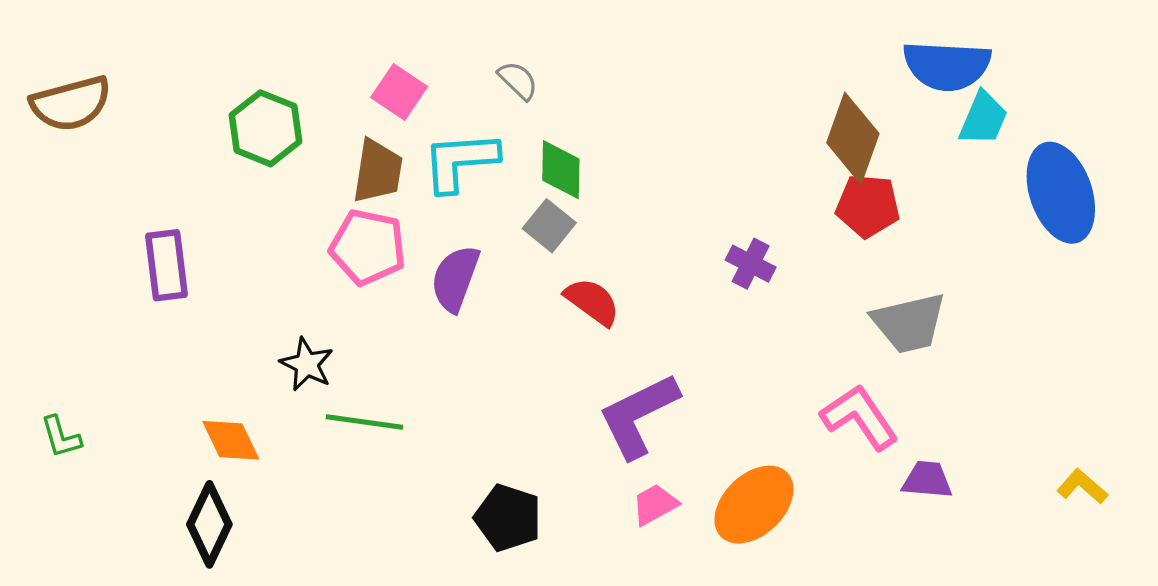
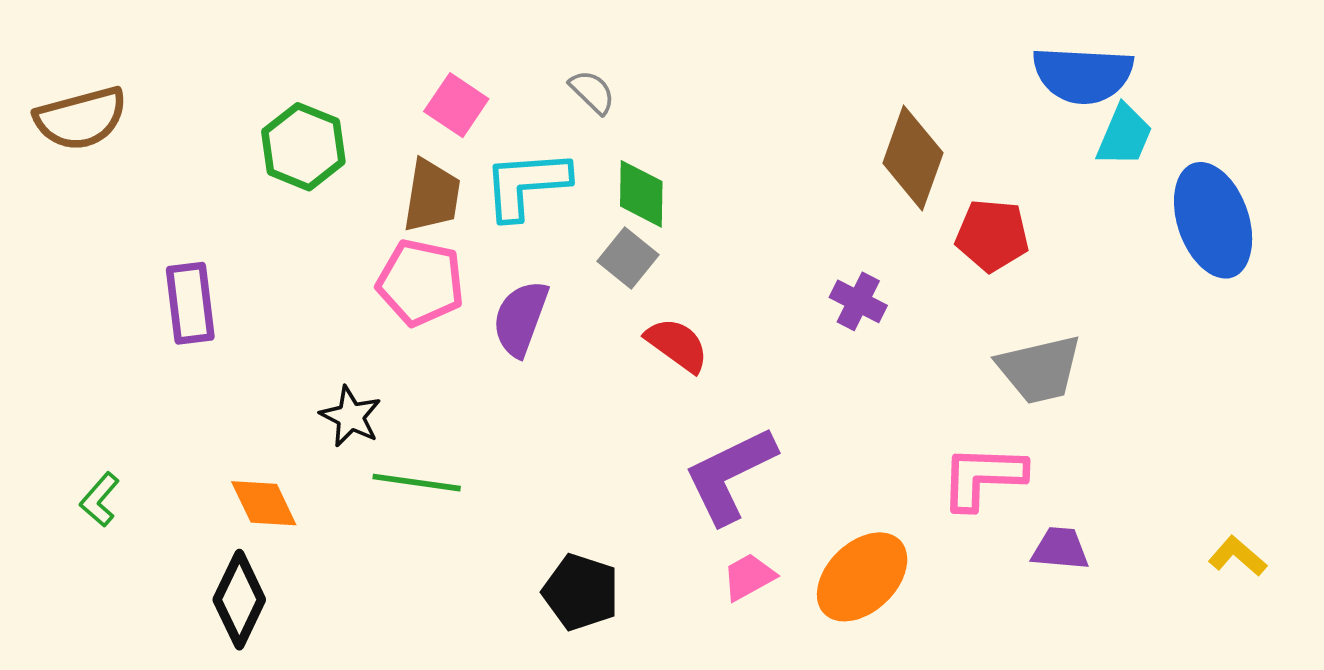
brown diamond: (853, 138) -> (913, 158), moved
pink L-shape: (860, 417) -> (983, 477), turned -54
green L-shape: (61, 437) -> (100, 500), moved, turned 57

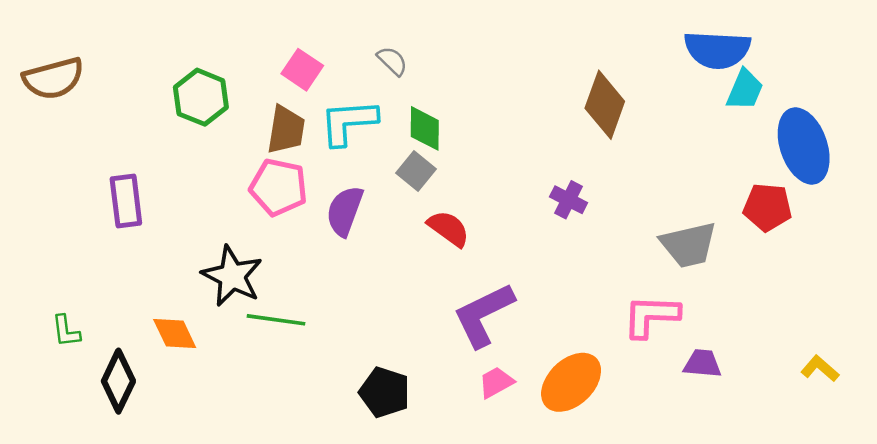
red pentagon: (992, 235) -> (767, 207), moved
black star: (351, 417) -> (232, 276), size x1.5
green L-shape: (100, 500) -> (66, 331), turned -48
black diamond: (239, 600) -> (118, 381), moved

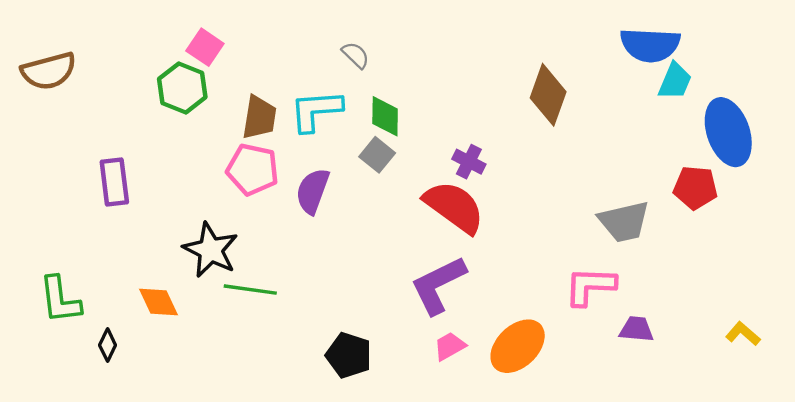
pink square: (302, 70) -> (205, 47), moved
purple cross: (569, 200) -> (469, 162), moved
red semicircle: (449, 229) -> (454, 207), moved, size x1.6
green L-shape: (66, 331) -> (60, 300), size x1.6
black diamond: (118, 381) -> (108, 345), size x0.6

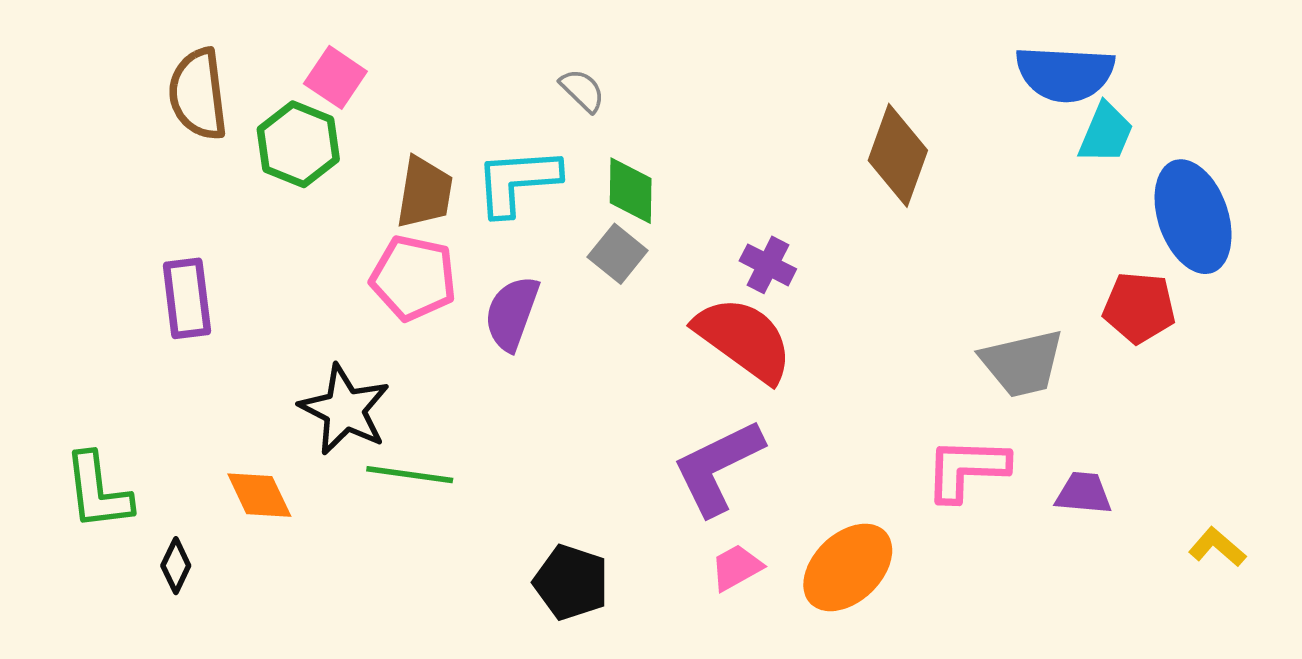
brown semicircle: (49, 71) -> (198, 94), moved, turned 98
purple trapezoid: (636, 329) -> (1084, 493), moved

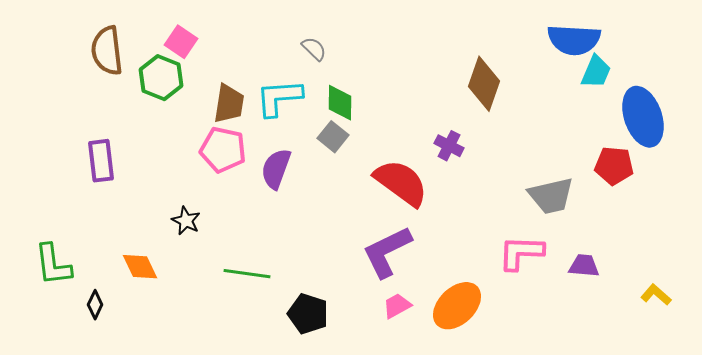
purple cross: (768, 265) -> (449, 146), moved
black star: (345, 410) -> (186, 221), size x0.6
green line: (410, 475) -> (247, 274), moved

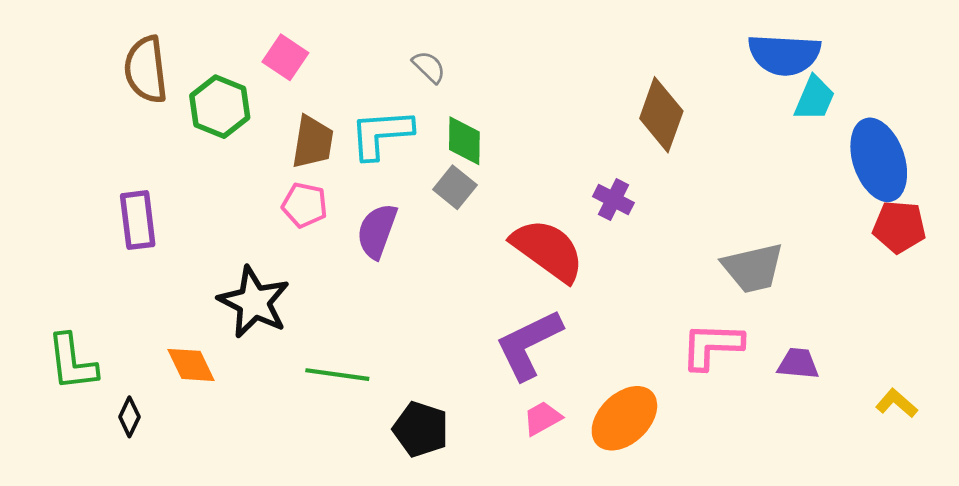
pink square: (181, 42) -> (285, 57), moved
pink pentagon: (223, 150) -> (304, 205), size x0.7
red pentagon: (614, 166) -> (899, 227), moved
black star: (186, 221) -> (254, 302), size x1.8

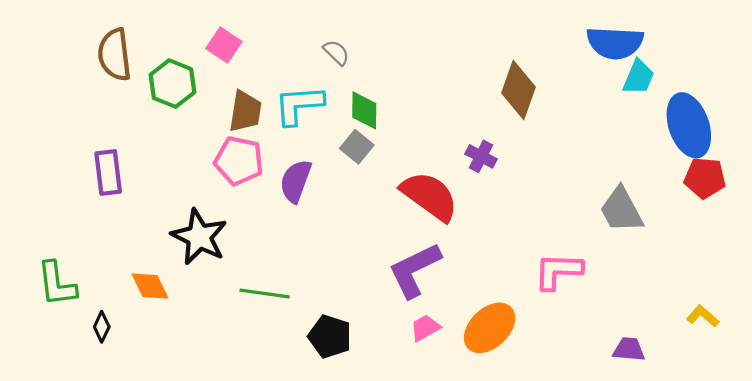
pink pentagon: (304, 205) -> (239, 161), size x1.4
gray trapezoid: (753, 268) -> (621, 210), moved, turned 75
purple trapezoid: (798, 364) -> (629, 349), moved

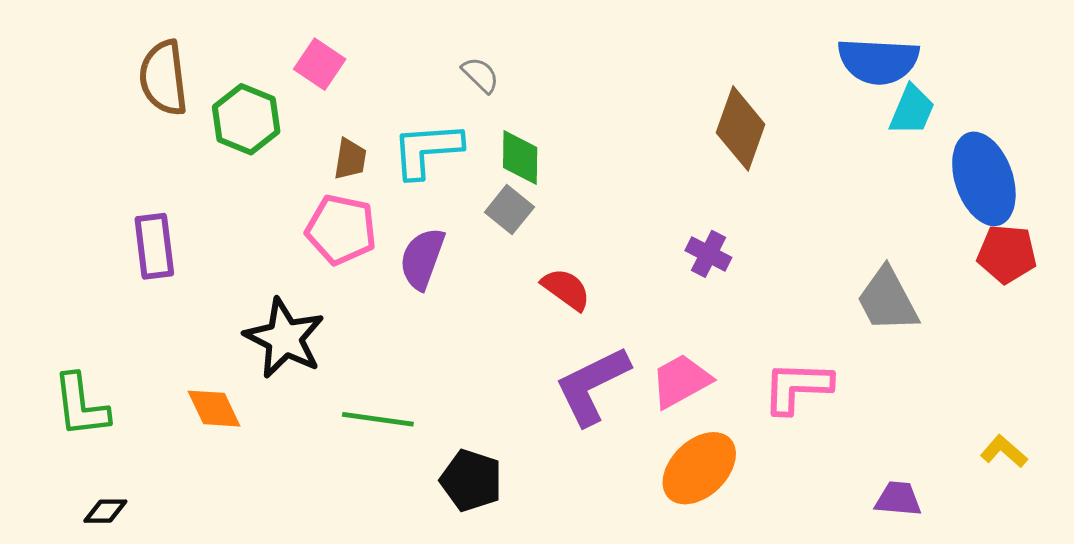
brown trapezoid: (245, 111) -> (350, 159), size x0.7
purple cross: (481, 156) -> (708, 254), moved
red semicircle: (430, 196) -> (566, 289), moved, size x0.6
black diamond: (102, 327) -> (105, 511), moved, turned 64
pink trapezoid: (425, 328) -> (681, 381), moved, size x1.4

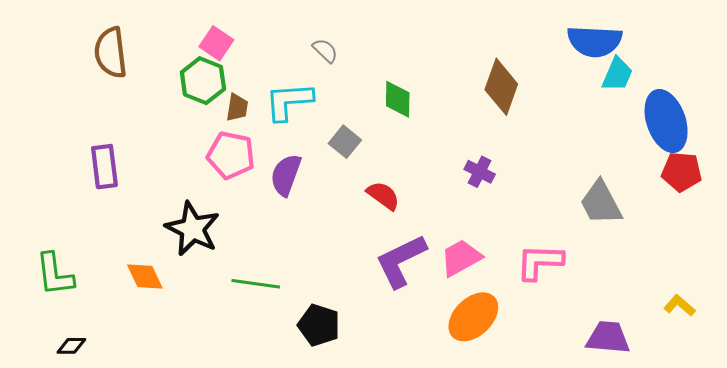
green hexagon: (246, 119) -> (203, 81), moved
green diamond: (520, 158) -> (398, 99), moved
purple trapezoid: (898, 499) -> (608, 338), size x1.4

